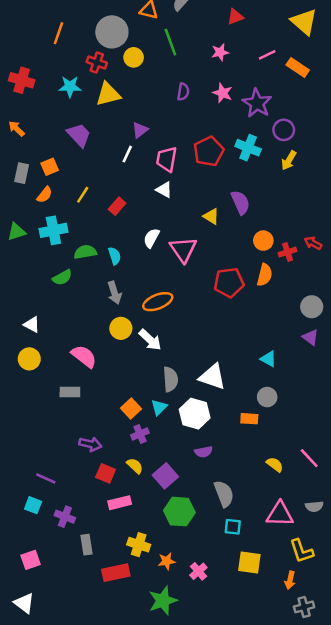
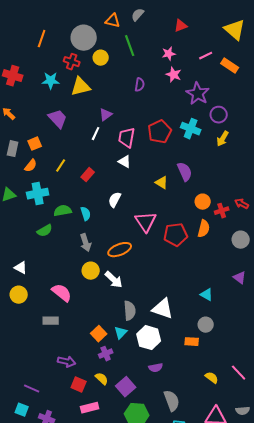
pink star: (223, 93) -> (174, 75), moved
pink triangle: (183, 249) -> (146, 222), moved
gray circle: (312, 307) -> (241, 240), moved

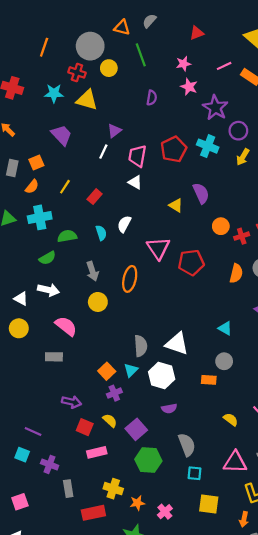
yellow triangle: (81, 87) -> (87, 100), turned 30
cyan semicircle: (86, 214) -> (101, 233), moved
orange semicircle: (204, 229) -> (236, 273), moved
orange ellipse: (120, 250) -> (130, 279), turned -55
white arrow: (114, 280) -> (48, 290), moved, turned -30

